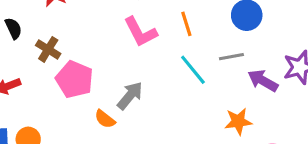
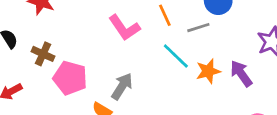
gray line: (231, 57) -> (198, 28), moved
purple arrow: (263, 81) -> (241, 74), moved, turned 32
orange star: (238, 121) -> (208, 71), moved

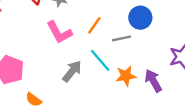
orange line: (165, 15) -> (94, 25), turned 54
gray arrow: (122, 86) -> (72, 71), moved

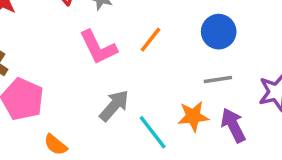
gray line: (121, 38) -> (218, 80), moved
cyan line: (100, 60) -> (153, 132), moved

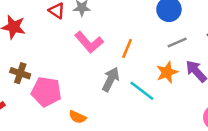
orange line: (150, 40) -> (127, 48), moved

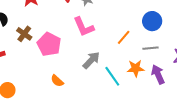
orange line: (127, 48) -> (124, 37), moved
pink pentagon: (46, 92) -> (49, 44), moved

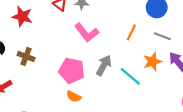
pink pentagon: (49, 44) -> (72, 70), moved
gray line: (150, 48) -> (162, 36), turned 42

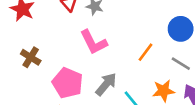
brown cross: (26, 56) -> (31, 57), moved

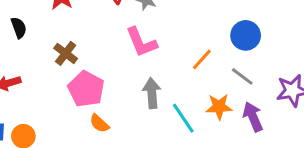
pink pentagon: (68, 83) -> (86, 89), moved
gray arrow: (106, 84) -> (152, 93), turned -50

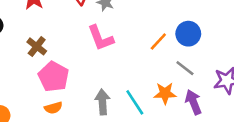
orange line: (202, 59) -> (158, 41), moved
gray arrow: (152, 93) -> (102, 102), moved
orange semicircle: (99, 123) -> (53, 108), moved, turned -60

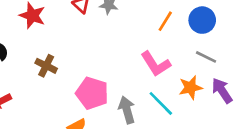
pink L-shape: (101, 38) -> (156, 64), moved
orange line: (158, 41) -> (165, 21), moved
pink pentagon: (54, 77) -> (92, 93), moved

